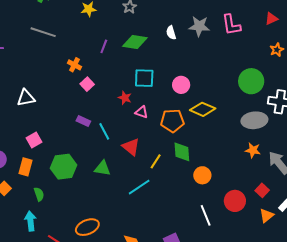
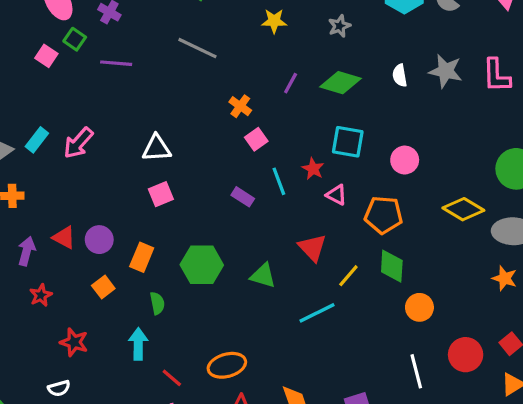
yellow diamond: (203, 109) -> (463, 209), moved
cyan line: (104, 131) -> (279, 181), moved
pink square: (34, 140) -> (161, 194), moved

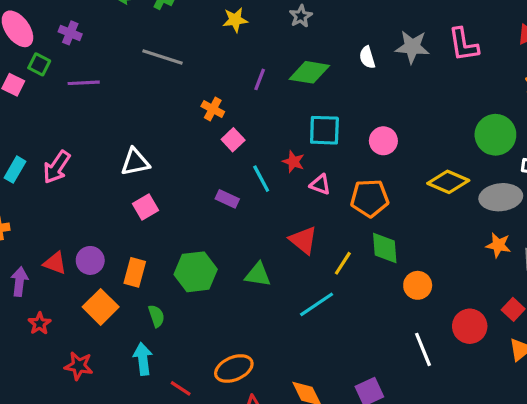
orange square: (103, 287) -> (101, 307), size x1.5

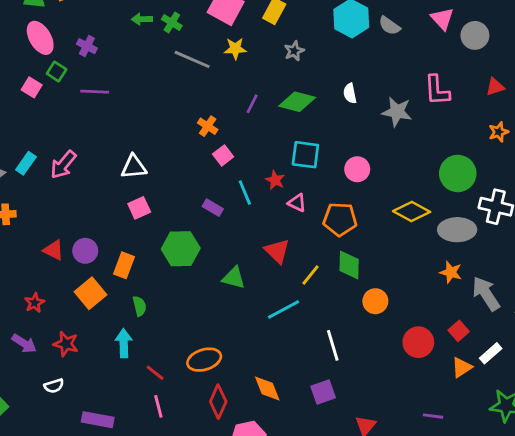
gray star: (412, 47) -> (397, 112), moved
gray line: (163, 57) -> (192, 59), moved
green hexagon: (196, 272) -> (181, 249), moved
purple arrow: (19, 282) -> (24, 343), moved, turned 110
white line: (423, 349) -> (333, 345), moved

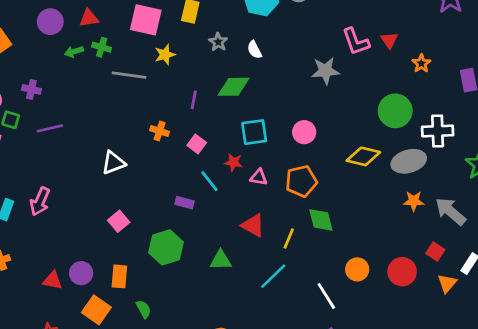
red triangle: (495, 87) -> (389, 40), moved, turned -30
white semicircle: (350, 93) -> (254, 50), moved
pink square: (223, 155) -> (197, 144), moved
white triangle: (134, 167) -> (113, 163), moved
orange circle: (375, 301) -> (357, 269), moved

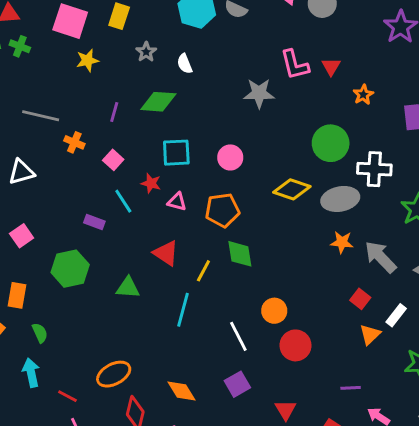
gray line: (129, 75) -> (41, 116), moved
red circle: (402, 272) -> (295, 345), moved
cyan line: (273, 276) -> (183, 310), turned -36

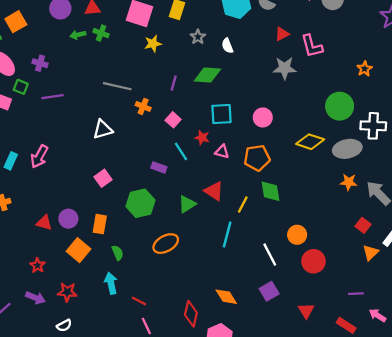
red triangle: (331, 66) -> (282, 34), moved, turned 32
green triangle: (128, 288) -> (187, 204), moved, turned -36
orange ellipse: (114, 374) -> (166, 244), moved

